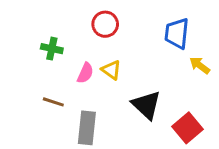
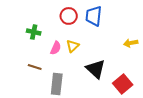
blue trapezoid: (177, 33) -> (94, 16), moved
yellow arrow: (200, 65) -> (131, 43), turned -48
yellow triangle: (111, 70) -> (73, 46), turned 40

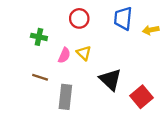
blue trapezoid: (94, 16) -> (123, 18), moved
yellow arrow: (131, 43) -> (151, 30), moved
yellow triangle: (73, 46) -> (84, 53), turned -32

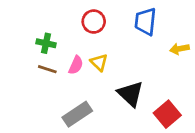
yellow arrow: (151, 30) -> (179, 49), moved
brown line: (40, 77) -> (47, 69), moved
gray rectangle: (65, 97) -> (77, 114), turned 50

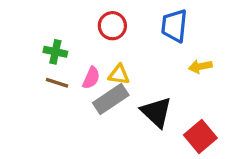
yellow arrow: (179, 49) -> (200, 66), moved
yellow triangle: (99, 62) -> (119, 75), turned -36
gray rectangle: (77, 114) -> (111, 99), moved

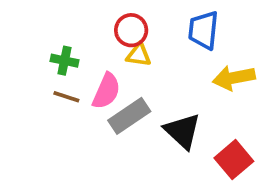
yellow arrow: (200, 66) -> (234, 78), size x1.5
yellow triangle: (119, 75) -> (139, 55), moved
pink semicircle: (91, 78) -> (106, 91), size x1.4

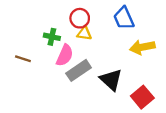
blue trapezoid: (203, 30) -> (124, 18), turned -30
green cross: (65, 61) -> (52, 37), moved
brown line: (66, 97) -> (23, 59), moved

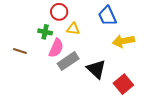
red circle: (80, 18) -> (59, 12), moved

